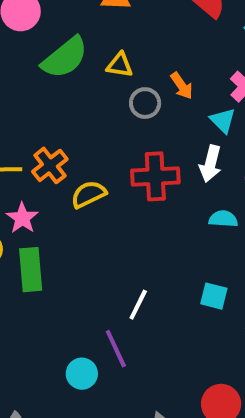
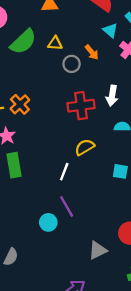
cyan triangle: (223, 120) -> (110, 30), moved
yellow semicircle: (89, 194) -> (85, 147), moved
white line: (138, 305) -> (64, 172), moved

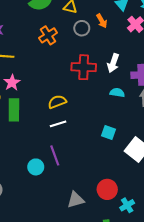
orange cross: (20, 104) -> (48, 35), moved
yellow semicircle: (85, 147) -> (57, 102), moved
white line: (64, 172) -> (58, 124), turned 42

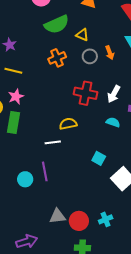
yellow semicircle: (57, 102) -> (68, 124), moved
red circle: (107, 189) -> (79, 221), moved
cyan cross: (127, 205) -> (106, 219), moved

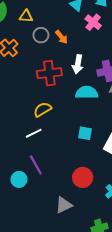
orange arrow: (110, 53) -> (61, 37), moved
cyan semicircle: (113, 122) -> (87, 93), size x1.5
red circle: (79, 221) -> (83, 177), moved

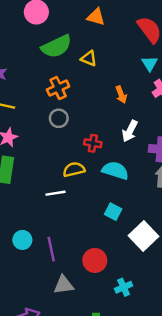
gray circle: (41, 35) -> (59, 118), moved
red cross: (49, 73) -> (93, 143), moved, size x0.6
cyan semicircle: (87, 93) -> (115, 170), moved
purple line: (36, 165) -> (51, 249), moved

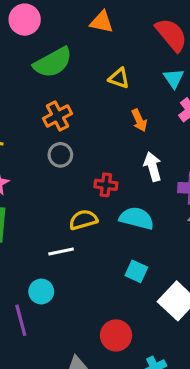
yellow triangle: (89, 59) -> (119, 78), moved
white arrow: (130, 131) -> (153, 167), turned 140
cyan circle: (22, 240) -> (41, 291), moved
purple line: (51, 249) -> (21, 320), moved

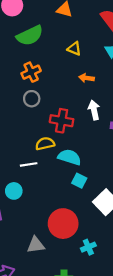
orange arrow: (139, 120) -> (87, 78), turned 120
red cross: (106, 185) -> (62, 121), size x1.5
cyan semicircle: (137, 218) -> (69, 157), moved
red circle: (116, 335) -> (63, 224), size x1.4

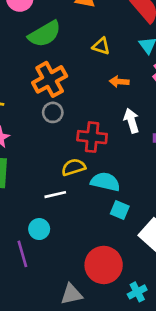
orange cross: (31, 72) -> (50, 79), size x1.4

